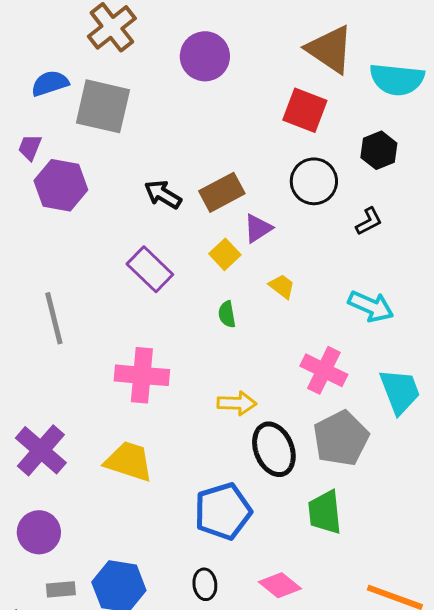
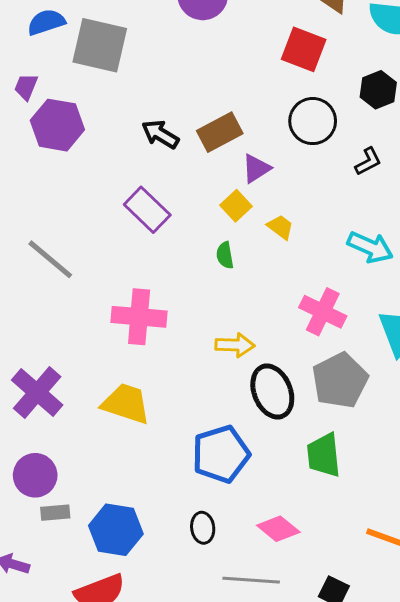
yellow square: (225, 254) -> (236, 206), moved
gray line: (54, 318) -> (50, 259), turned -36
gray rectangle: (61, 589) -> (55, 513), moved

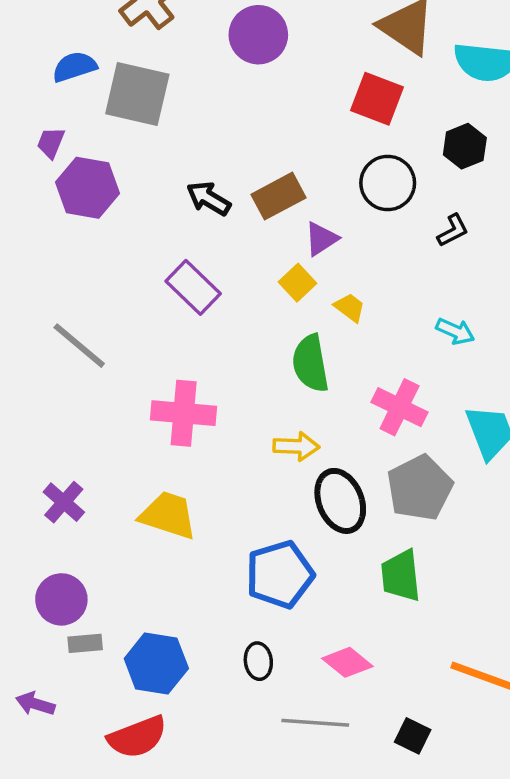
cyan arrow: (370, 247) -> (455, 331), size x0.7
green semicircle: (225, 255) -> (311, 363), moved, size x1.8
purple cross: (37, 393) -> (64, 502), size x0.7

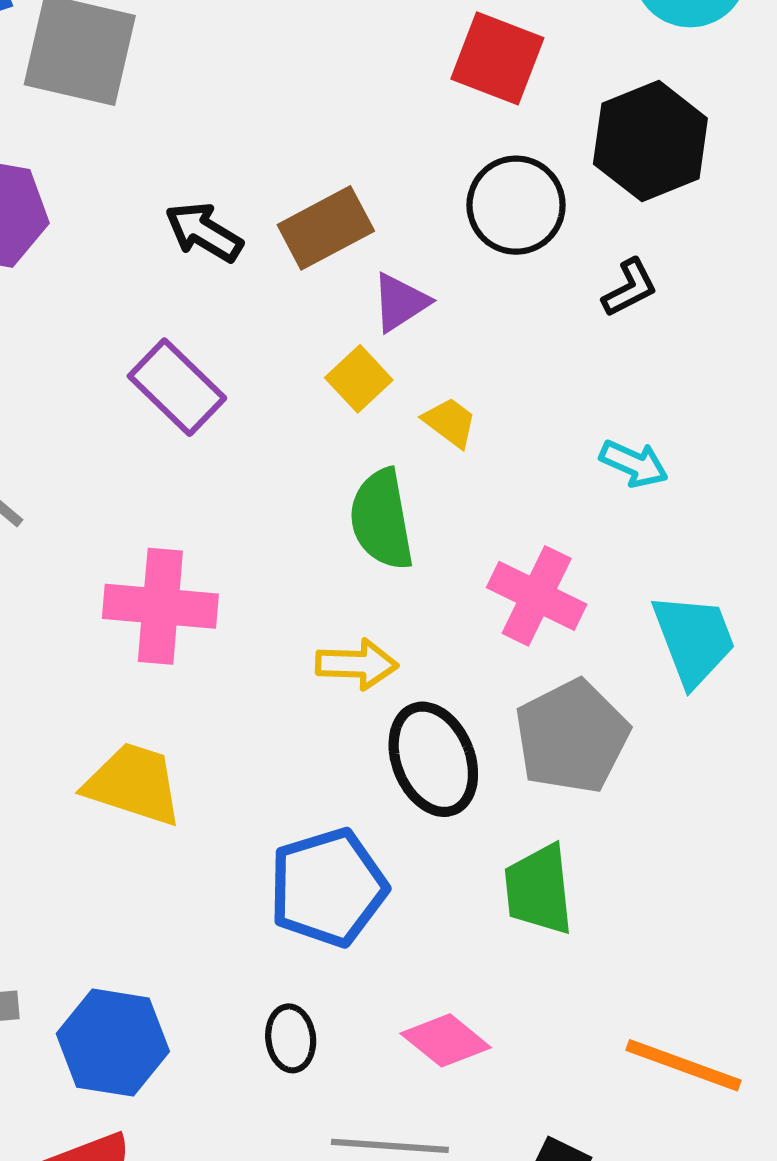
black hexagon: (465, 146) -> (650, 141), size x1.5

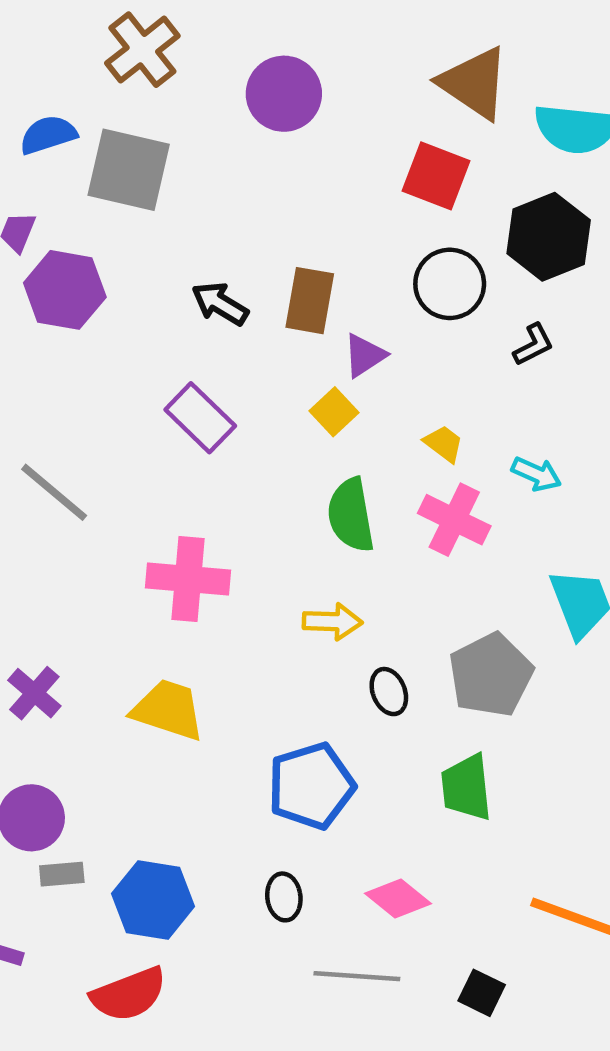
brown rectangle: (326, 228) -> (310, 301), turned -52
yellow trapezoid: (450, 422) -> (444, 444), moved
pink cross: (537, 596) -> (454, 520), moved
black ellipse: (433, 759) -> (389, 692), size x0.6

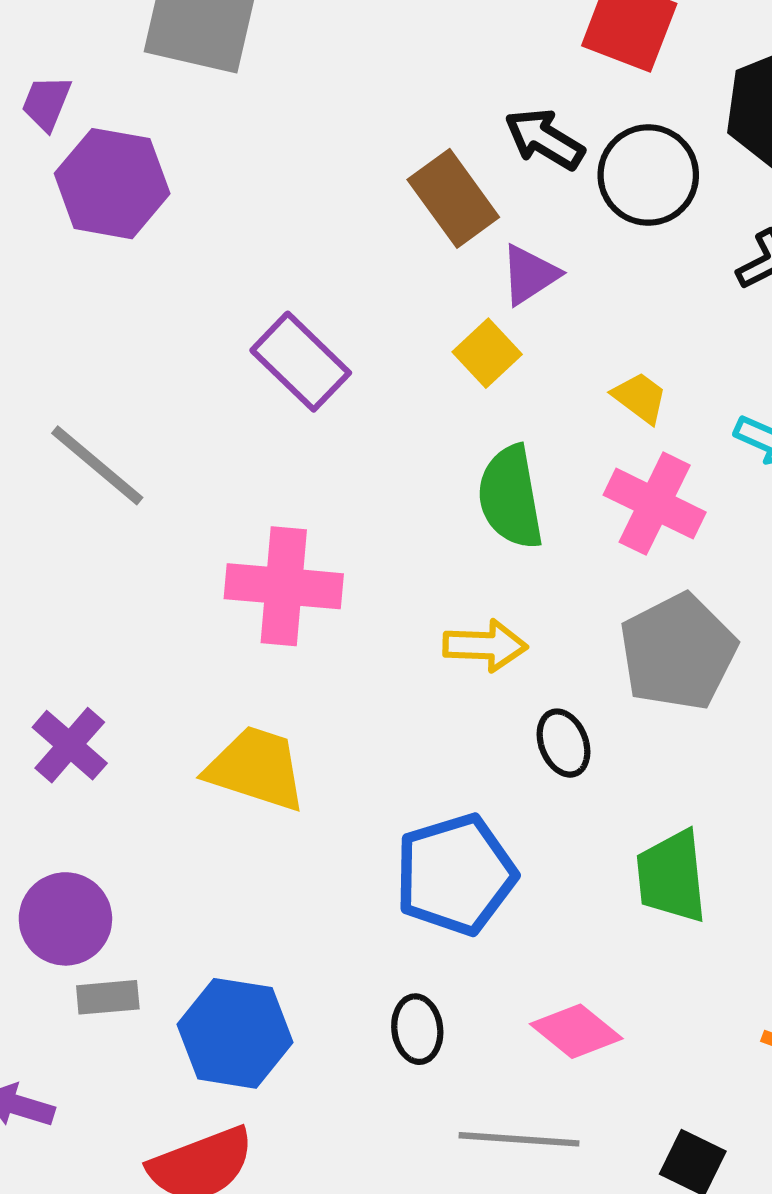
brown rectangle: (310, 301) -> (453, 198), turned -46
black arrow: (220, 304) -> (544, 139), moved
gray pentagon: (491, 675) -> (678, 652), moved

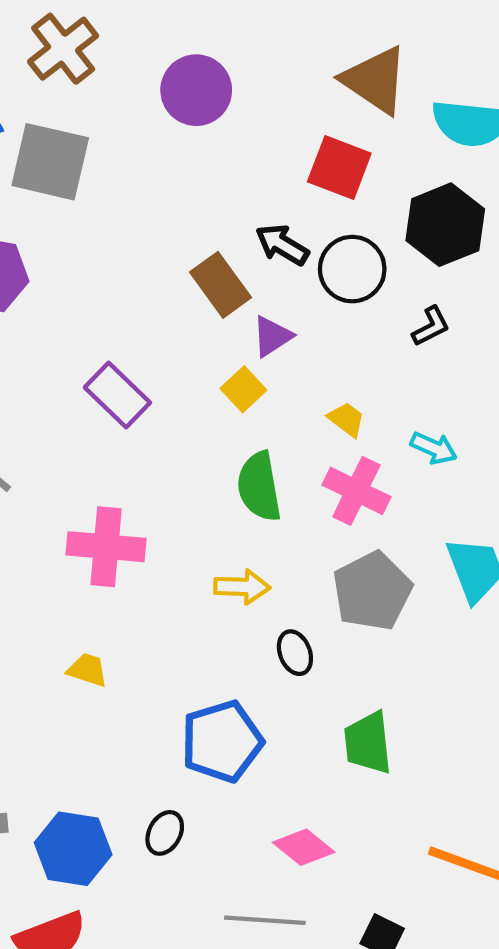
yellow trapezoid: (256, 768) -> (87, 670), size x0.6
black ellipse: (417, 1029) -> (165, 833), moved, turned 36

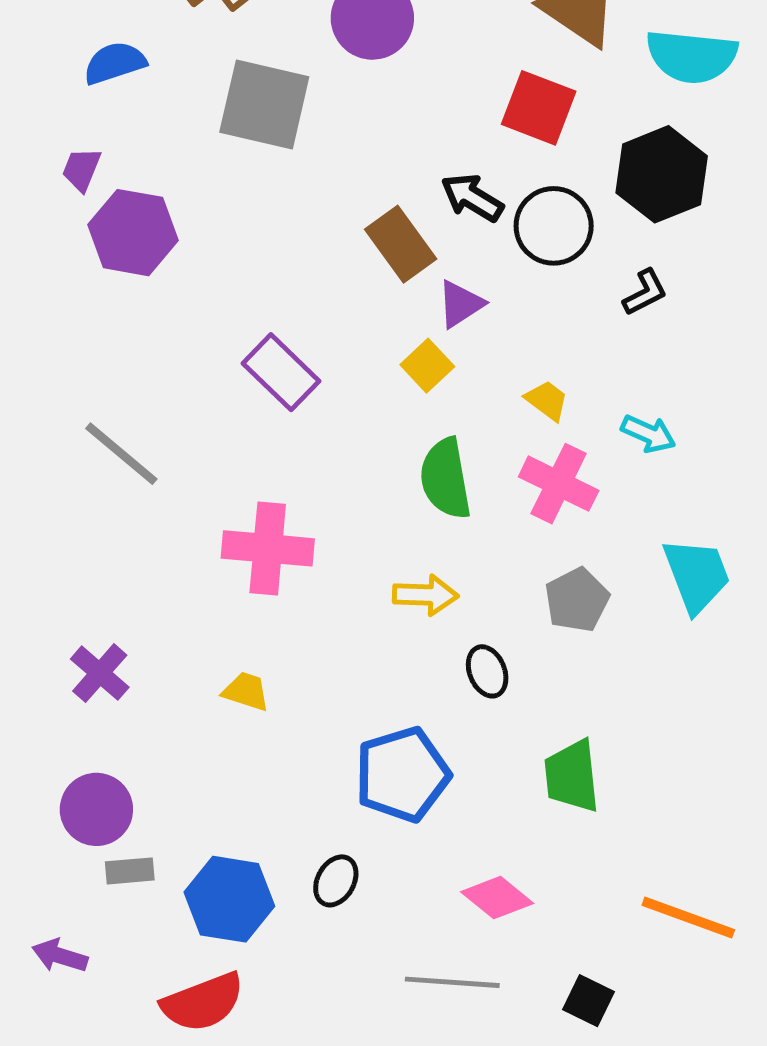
gray square: (50, 162) -> (264, 105), moved
gray pentagon: (372, 591) -> (577, 600), size x0.7

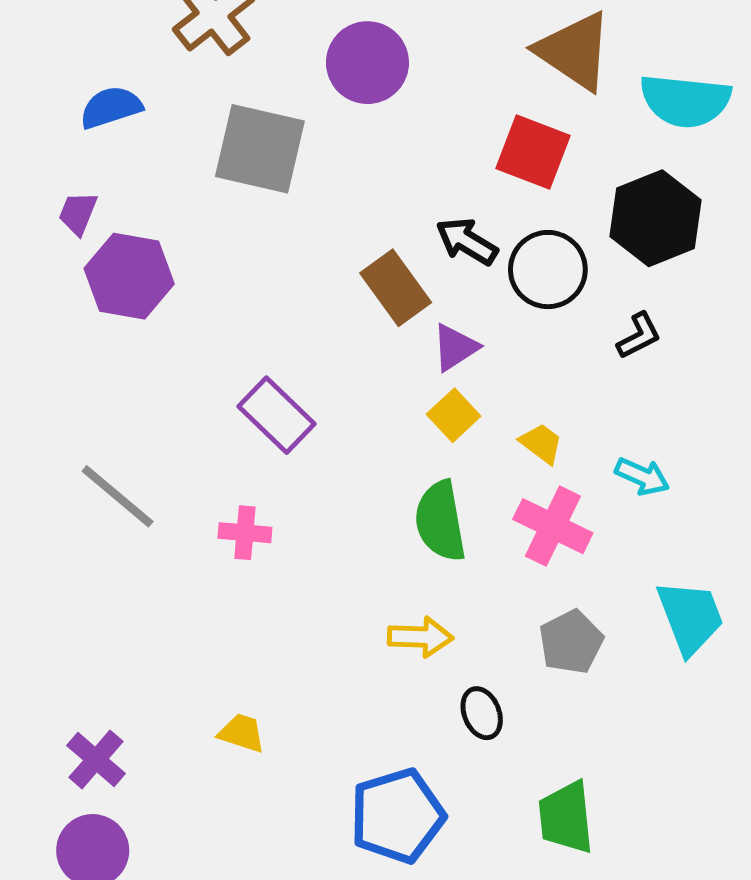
yellow square: (427, 366) -> (454, 415), moved
pink cross: (268, 548) -> (245, 533), moved, size x0.6
purple cross: (100, 673) -> (96, 759), moved

